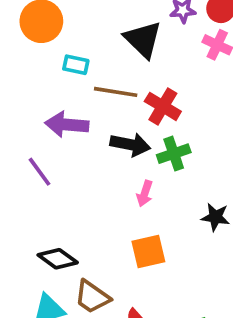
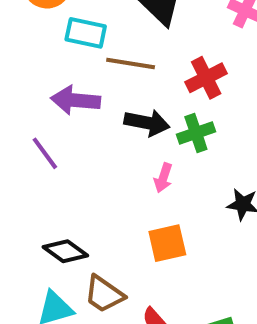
cyan rectangle: (76, 65) -> (86, 33), size x1.4
red cross: (163, 106) -> (206, 78), moved, turned 32

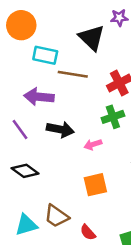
black arrow: (147, 123) -> (60, 129), moved
pink arrow: (163, 178) -> (93, 145), turned 54
black diamond: (65, 251) -> (25, 171), moved

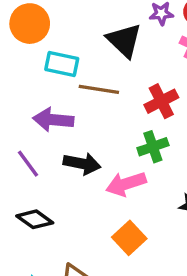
pink arrow: (93, 145) -> (126, 184), size x1.6
orange square: (95, 185) -> (129, 238), turned -30

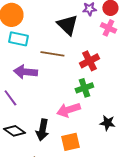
cyan rectangle: (62, 64) -> (18, 39), moved
black arrow: (82, 164) -> (42, 130), moved, turned 90
orange square: (129, 238) -> (70, 142), turned 30

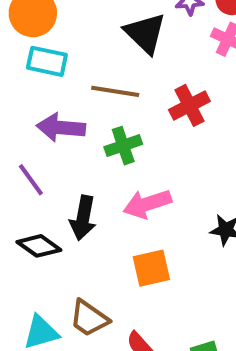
green cross: (84, 88) -> (123, 146), moved
black arrow: (42, 130) -> (83, 218), moved

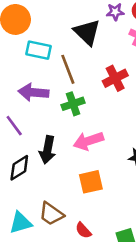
cyan rectangle: (47, 61) -> (38, 50), moved
brown line: (115, 91) -> (68, 69), turned 60
black diamond: (39, 246) -> (19, 168), turned -68

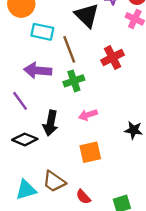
pink arrow: (88, 141) -> (88, 115), size x0.7
black diamond: (19, 168) -> (25, 139), turned 55

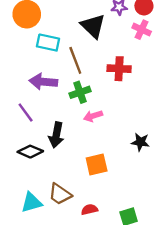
red cross: (113, 58) -> (119, 69), turned 30
pink arrow: (88, 115) -> (93, 116), moved
red semicircle: (83, 197) -> (89, 210), turned 119

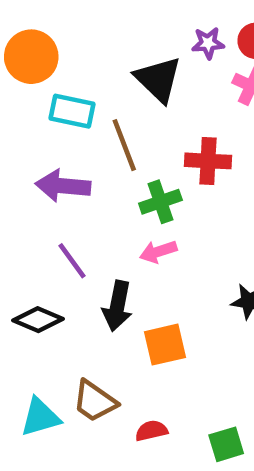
green cross: (80, 92) -> (160, 202), moved
purple line: (26, 112) -> (72, 261), moved
black arrow: (56, 135) -> (117, 306), moved

